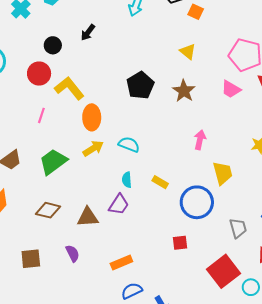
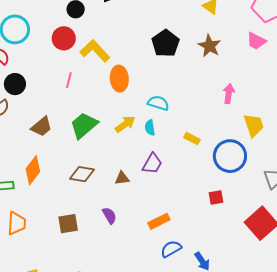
yellow arrow: (93, 148) -> (125, 124), moved
cyan semicircle: (127, 180) -> (150, 128), moved
brown triangle: (88, 217) -> (122, 178), size x0.7

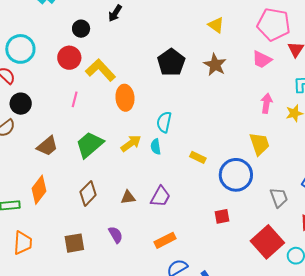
pink arrow: (229, 94) -> (266, 103), moved
cyan semicircle: (158, 103) -> (164, 122), turned -95
purple trapezoid: (152, 164) -> (160, 197), moved
brown diamond: (82, 174) -> (88, 193), turned -55

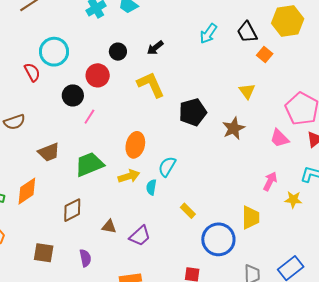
yellow L-shape: (101, 70) -> (151, 85), moved
orange ellipse: (125, 98) -> (135, 145), moved
black circle: (21, 104) -> (73, 95), moved

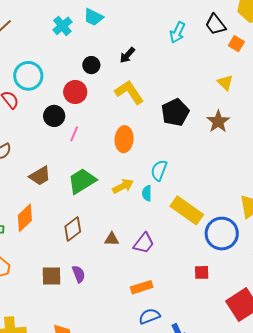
orange ellipse: (135, 145) -> (124, 139), moved
yellow rectangle: (188, 211) -> (187, 210), size x2.0
purple semicircle: (85, 258) -> (79, 274), moved

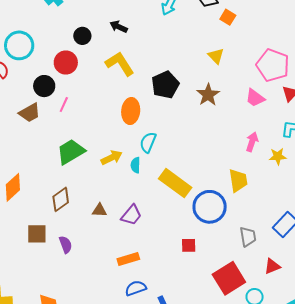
black arrow: (127, 55) -> (119, 27), turned 72
orange ellipse: (124, 139) -> (131, 111), moved
brown trapezoid: (40, 176) -> (30, 113), moved
brown square: (52, 276) -> (37, 234), moved

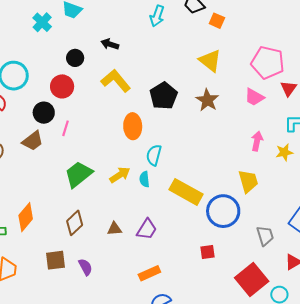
yellow triangle: (216, 56) -> (210, 61), size x1.4

